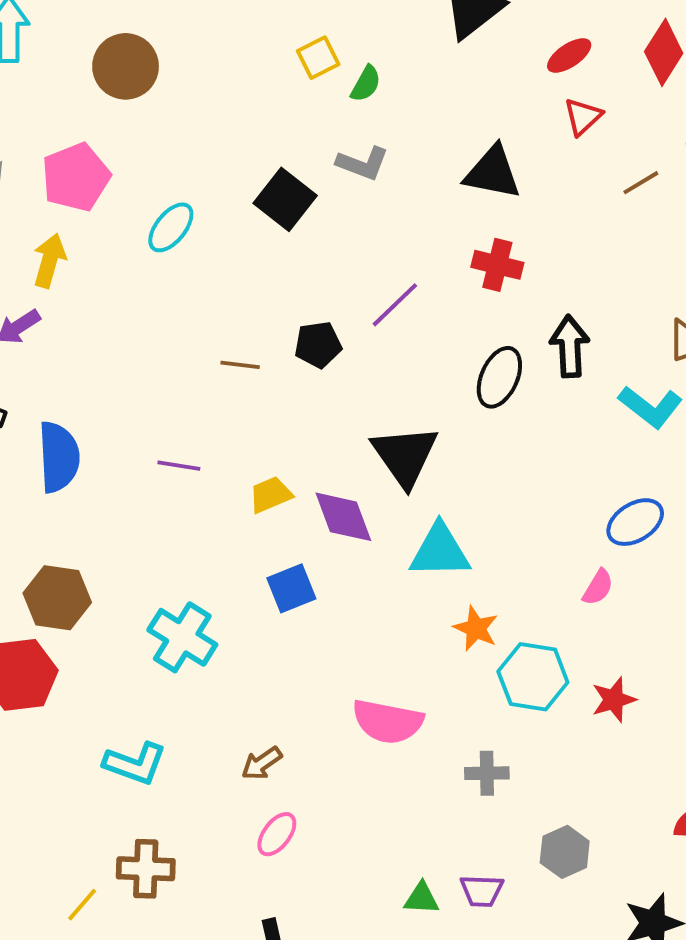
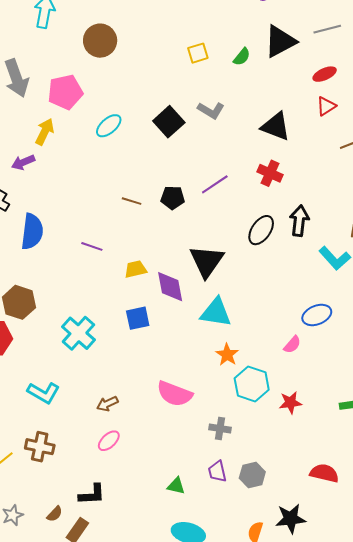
green semicircle: (366, 84) -> (242, 57), moved
purple trapezoid: (482, 891) -> (217, 471), moved, turned 65

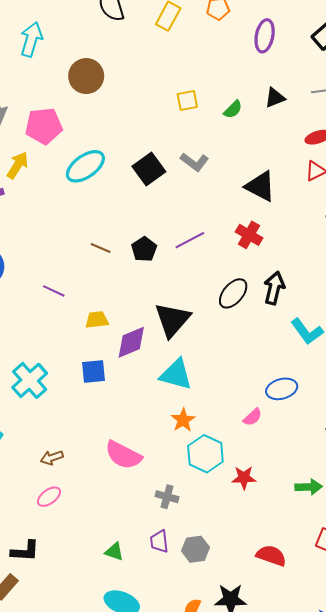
black triangle: (280, 41) -> (275, 98), size x0.6
cyan ellipse: (109, 126) -> (85, 166), size x1.4
black pentagon: (173, 198) -> (144, 249), turned 30
purple diamond: (170, 287) -> (131, 342), turned 72

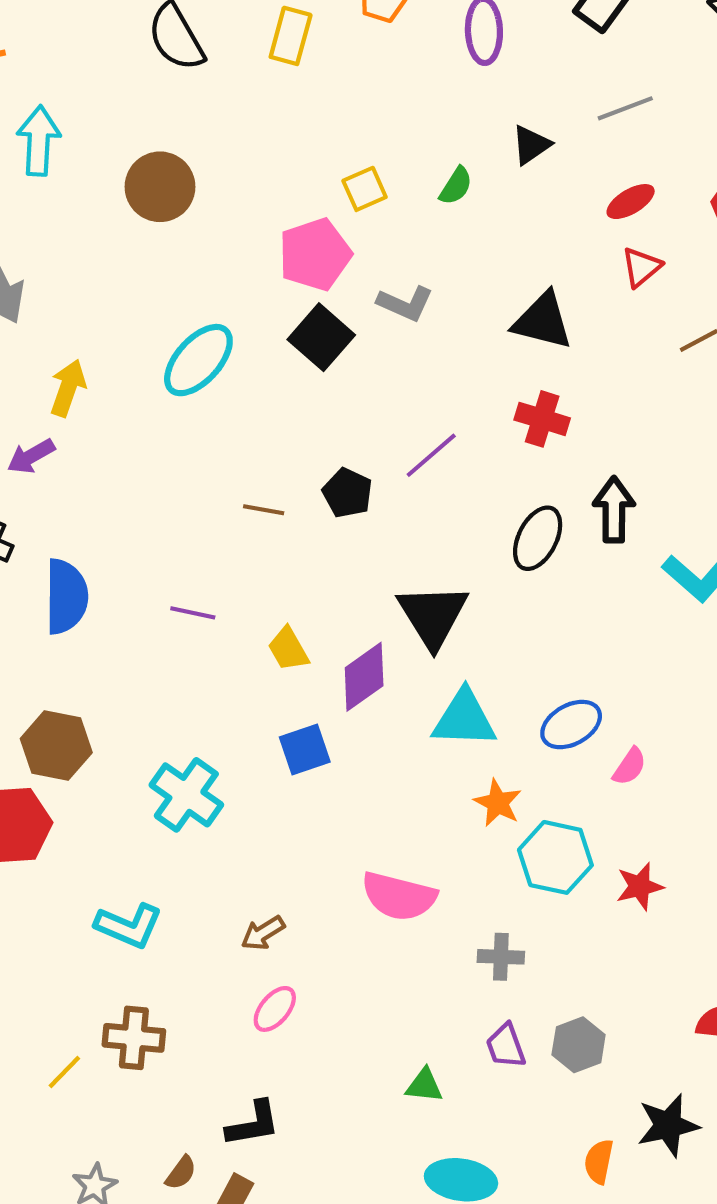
pink pentagon: (44, 126) -> (315, 254), moved
yellow trapezoid: (97, 320) -> (288, 649), turned -100
blue ellipse: (282, 389) -> (571, 725), moved

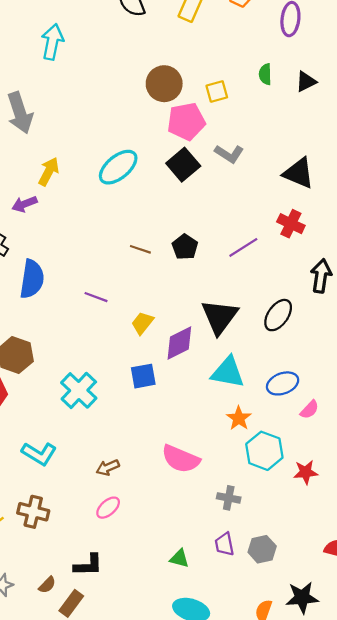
green semicircle: (456, 186) -> (265, 74), moved, turned 138
brown circle: (160, 187) -> (164, 84), moved
purple line: (431, 455) -> (243, 247), moved
black ellipse: (538, 538) -> (278, 315), moved
yellow trapezoid: (288, 649) -> (142, 323), turned 60

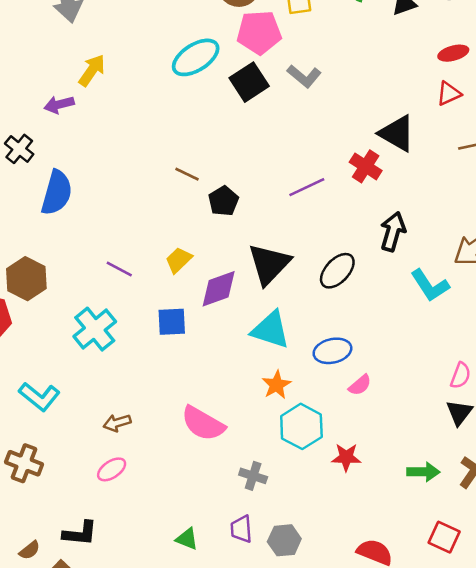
cyan ellipse: (118, 167) -> (196, 57), moved
black triangle: (299, 173) -> (397, 133), moved
black pentagon: (185, 247) -> (223, 201), moved
purple line: (96, 297) -> (119, 269), moved

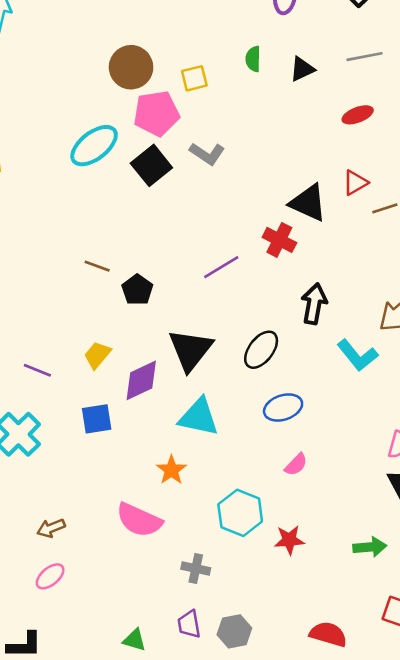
red triangle: (449, 93) -> (355, 183), moved
blue ellipse: (332, 351) -> (283, 407), moved
orange star: (276, 385) -> (171, 470), moved

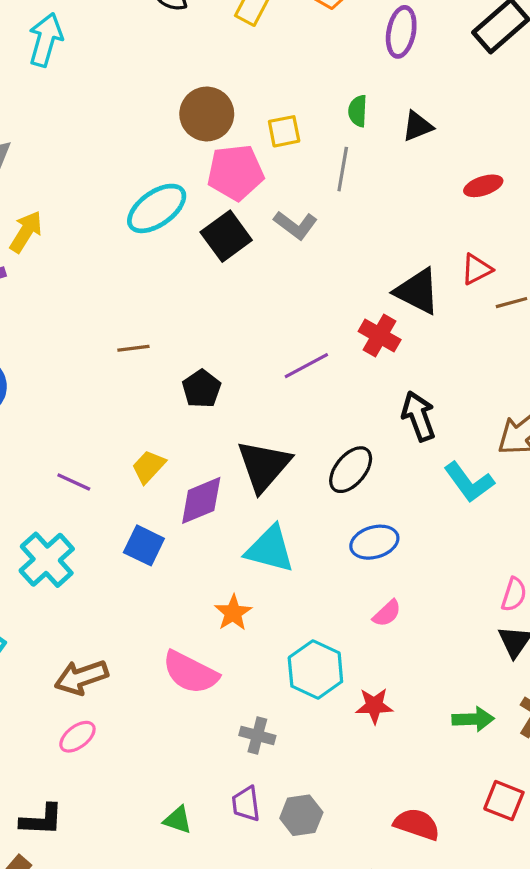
gray line: (364, 57) -> (343, 169), moved, turned -72
brown line: (97, 266) -> (133, 348), moved, turned -30
black arrow: (314, 304) -> (419, 416), turned -33
blue square: (97, 419) -> (144, 545), turned 32
brown arrow: (51, 528) -> (81, 677), size x1.5

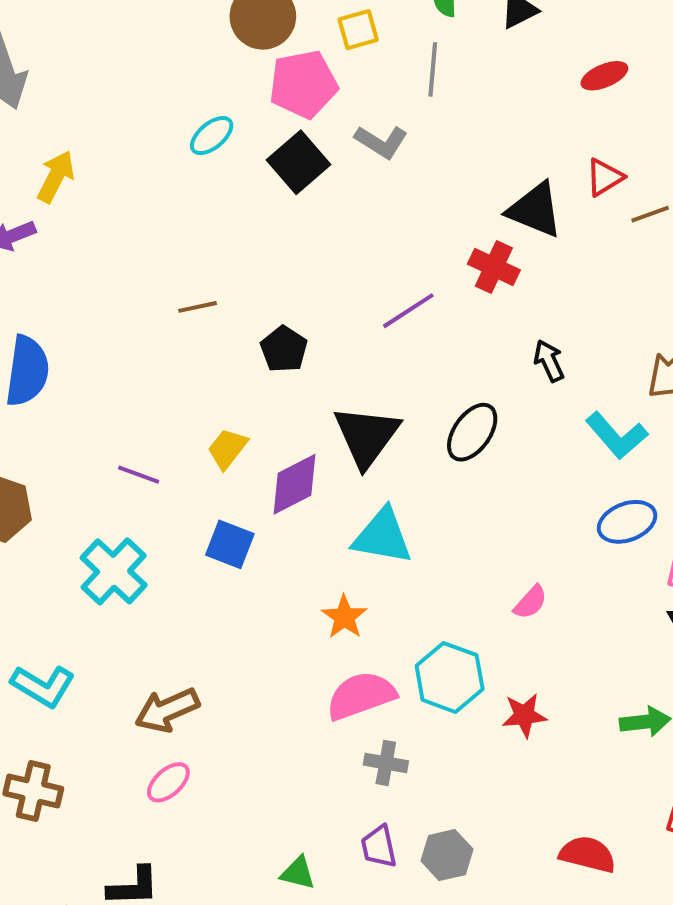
cyan ellipse: (157, 208) -> (212, 136), size x0.6
black arrow: (419, 416) -> (549, 361), size x0.7
blue ellipse: (374, 542) -> (627, 522), moved
pink semicircle: (190, 672) -> (361, 696), moved, turned 138

